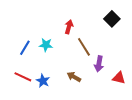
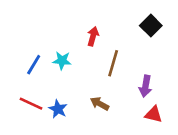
brown line: (84, 47) -> (113, 63), turned 48
purple arrow: (99, 64) -> (145, 86), moved
red triangle: (119, 78) -> (154, 114), moved

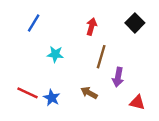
red arrow: (93, 36) -> (91, 27), moved
blue line: (34, 65) -> (34, 23), moved
purple arrow: (145, 86) -> (118, 77), moved

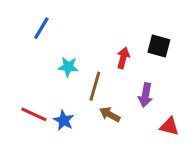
black square: (135, 23) -> (159, 46), moved, turned -30
red arrow: (91, 27) -> (123, 58), moved
brown line: (101, 57) -> (95, 86), moved

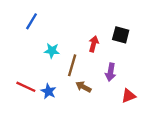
red triangle: (169, 126) -> (129, 96), turned -35

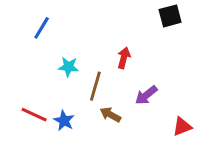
black square: (121, 35) -> (170, 16), moved, turned -30
purple arrow: (111, 72) -> (146, 95), turned 42
red triangle: (129, 96) -> (182, 127), moved

